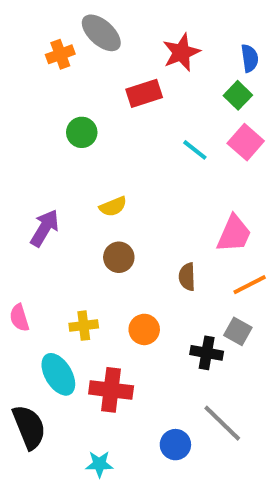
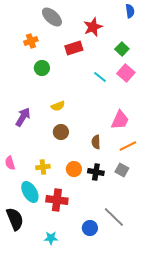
orange cross: (60, 54) -> (31, 41), moved
blue semicircle: (250, 58) -> (130, 11), moved
black cross: (207, 353) -> (96, 172), moved

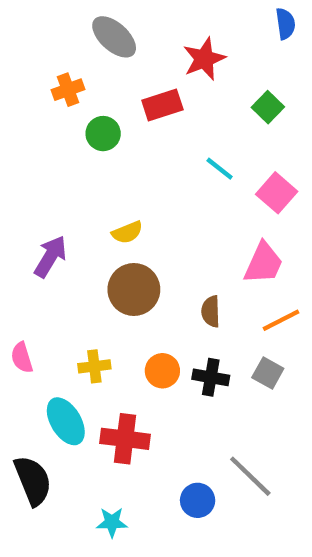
green circle: (42, 68) -> (103, 134), moved
pink square: (126, 73) -> (277, 193), moved
brown circle: (61, 132) -> (134, 289), size x1.5

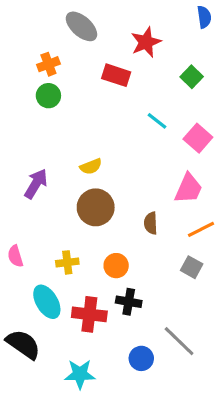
red rectangle: (162, 105) -> (116, 75), turned 36
green circle: (103, 134) -> (48, 96), moved
black cross: (211, 377) -> (129, 302), moved
black semicircle: (33, 481) -> (23, 344), turned -33
cyan star: (112, 522) -> (80, 374), size x1.4

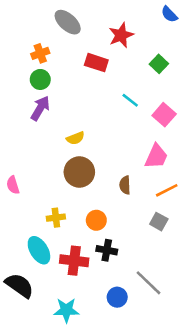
blue semicircle: (204, 17) -> (169, 14), turned 144
purple arrow: (36, 184) -> (40, 108), moved
pink semicircle: (15, 256) -> (13, 185), moved

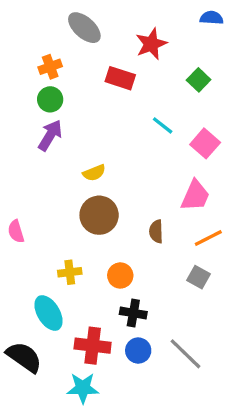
blue semicircle: (169, 14) -> (212, 18), turned 138
red cross: (74, 261) -> (93, 346), moved
blue circle: (117, 297) -> (138, 351), moved

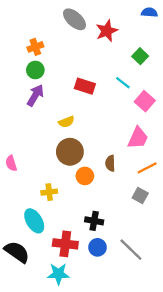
gray ellipse: (84, 28) -> (74, 19), moved
red rectangle: (120, 78) -> (85, 86), moved
cyan line: (163, 125) -> (123, 83), moved
orange circle: (120, 275) -> (85, 176), moved

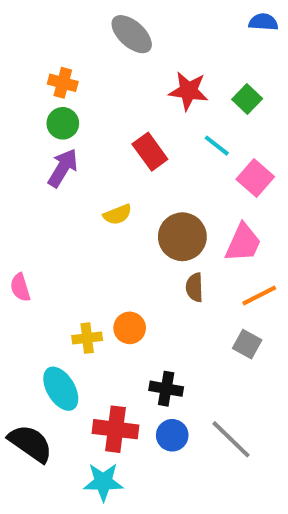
red star: (107, 31) -> (188, 91), moved, turned 30
orange cross: (35, 47) -> (63, 83), turned 35
red rectangle: (85, 86) -> (150, 152), turned 36
brown circle: (70, 152) -> (182, 237), moved
orange circle: (85, 176) -> (130, 328), moved

